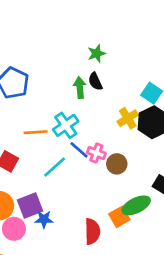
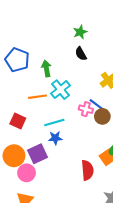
green arrow: (80, 88) -> (46, 69), moved
blue line: (79, 150) -> (97, 105), moved
cyan line: (55, 167) -> (54, 123), turned 30
blue star: (44, 219) -> (55, 138), moved

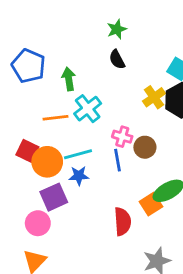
blue line: (97, 105) -> (118, 160), moved, turned 42
orange circle: (14, 156) -> (47, 162), moved

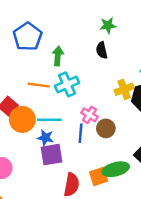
purple square: (54, 197) -> (51, 155), moved

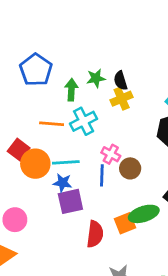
green star: (108, 25) -> (96, 78), moved
yellow cross: (124, 89) -> (122, 99), moved

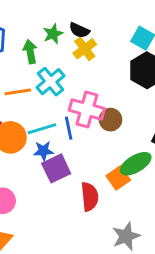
black semicircle: (120, 81) -> (79, 30), turned -36
pink cross: (111, 154) -> (87, 109), size x1.6
blue line: (102, 175) -> (69, 128), moved

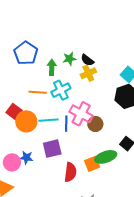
blue star: (43, 151) -> (26, 158), moved

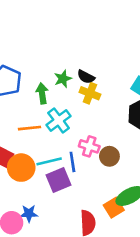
yellow cross: (88, 73) -> (90, 93), turned -35
pink cross: (81, 114) -> (89, 146), size x0.7
purple square: (52, 149) -> (58, 180), moved

